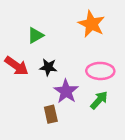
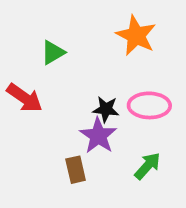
black star: (48, 67) -> (106, 109), moved
green arrow: (99, 100) -> (147, 166), moved

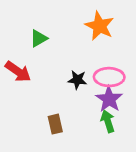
purple star: (98, 136) -> (109, 99), moved
green arrow: (147, 166) -> (108, 121), turned -60

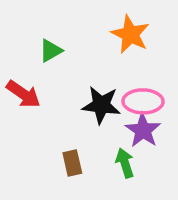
black star: (77, 80) -> (101, 105), size x1.5
green arrow: (108, 121) -> (125, 163), moved

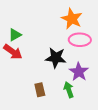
green triangle: (51, 51) -> (15, 35), moved
pink ellipse: (143, 101) -> (80, 40), moved

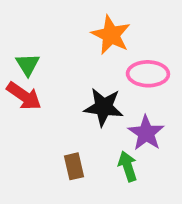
orange star: (72, 19) -> (111, 35), moved
green triangle: (15, 35) -> (28, 65), turned -32

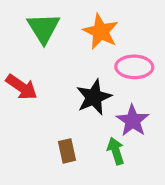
green triangle: (28, 65) -> (43, 28), moved, size x1.5
black star: (104, 107) -> (94, 97), turned -30

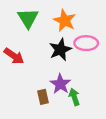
black star: (94, 97) -> (60, 50), moved
purple star: (133, 121) -> (60, 84), moved

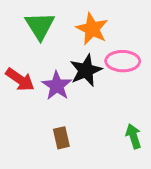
purple star: (60, 84) -> (57, 86), moved
green arrow: (74, 97) -> (133, 136), moved

